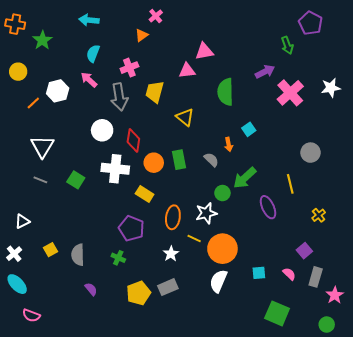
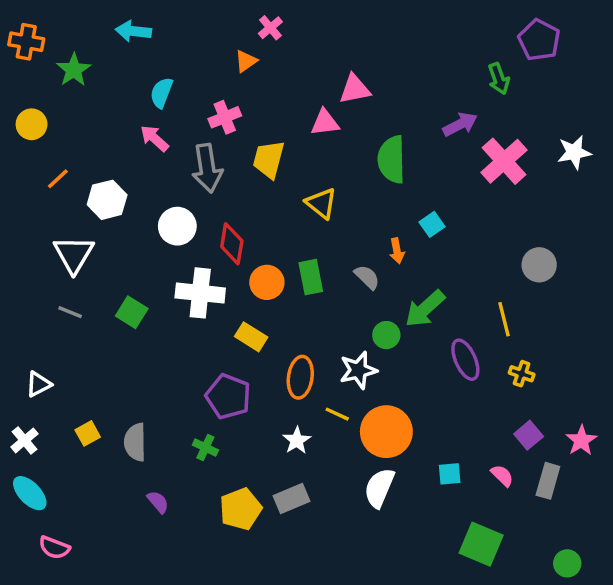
cyan arrow: (89, 20) -> (133, 31), moved
white hexagon: (58, 91) -> (107, 200), moved
yellow cross: (319, 215) -> (522, 374), moved, turned -32
pink star: (335, 295) -> (581, 440), moved

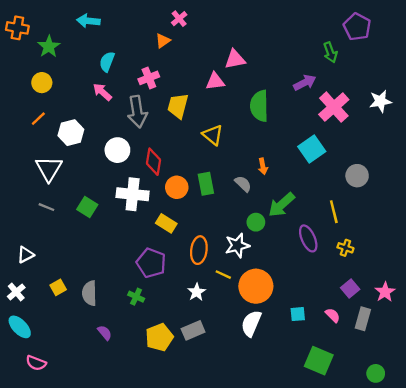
yellow circle: (32, 124) -> (42, 83), moved
cyan square: (432, 224) -> (312, 149), moved, size x1.6

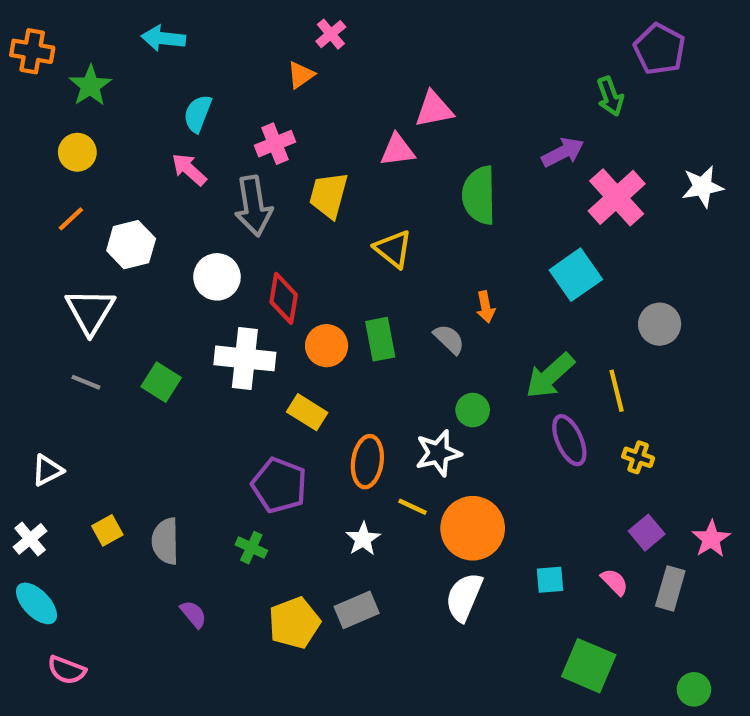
green arrow: (281, 205) -> (550, 376), moved

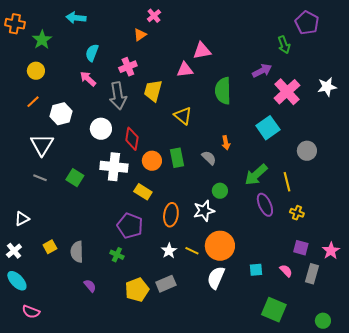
yellow line: (412, 507) -> (192, 251), moved
purple square: (647, 533) -> (301, 248), turned -35

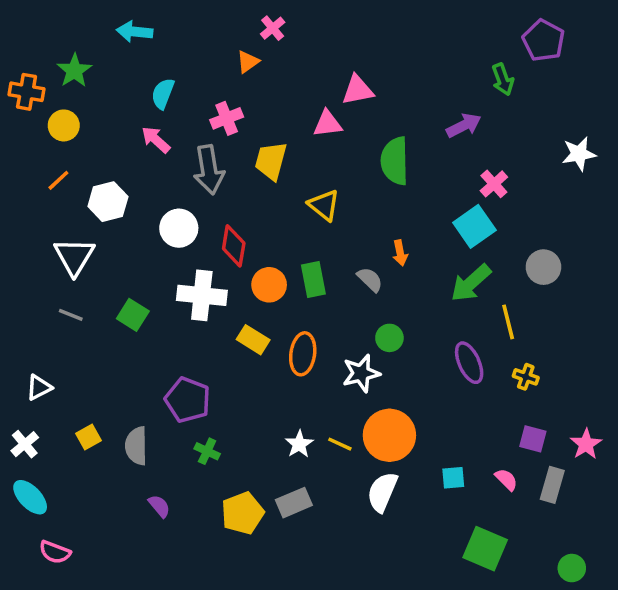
orange cross: (15, 24) -> (27, 92), moved
pink cross: (287, 92) -> (494, 184), moved, size x0.6
green arrow: (256, 175) -> (471, 283), moved
orange ellipse: (171, 215) -> (303, 354), moved
purple pentagon: (130, 226) -> (188, 400), moved

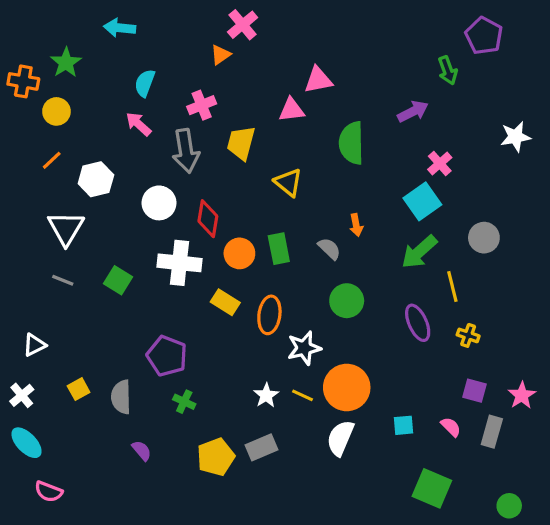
pink cross: (273, 28) -> (243, 25), size x1.4
green circle: (389, 338) -> (347, 301), size x1.4
white star: (361, 373) -> (304, 348), moved

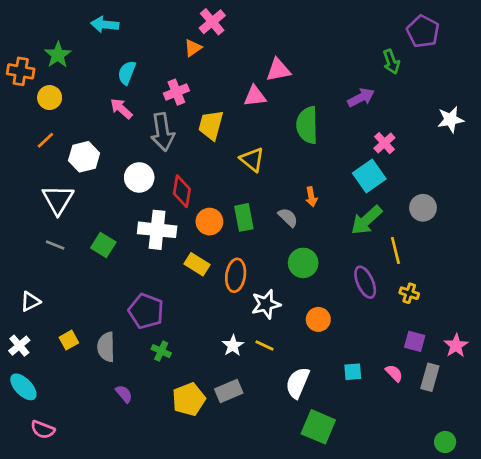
orange circle: (347, 387) -> (318, 319), moved, size x0.6
green square: (432, 488) -> (318, 427), moved

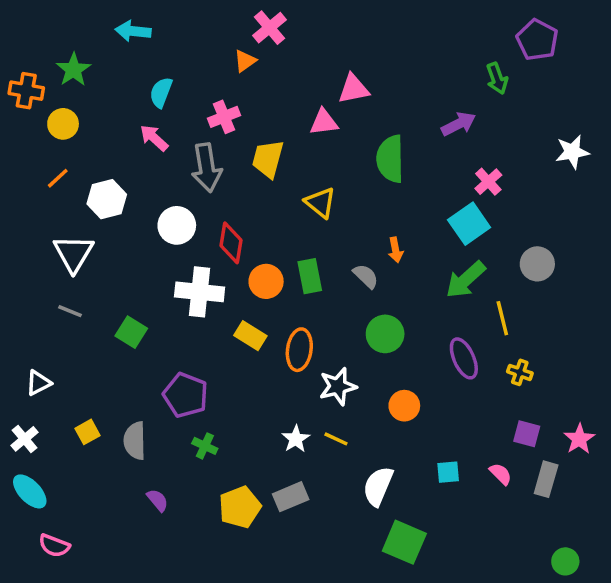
green square: (103, 245) -> (131, 332), moved

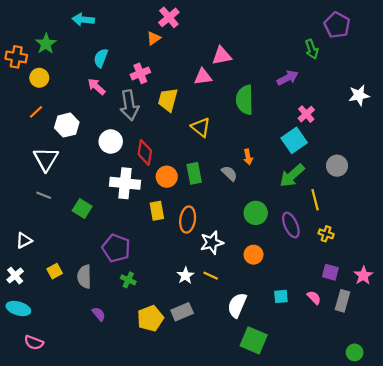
green circle: (385, 334) -> (256, 213), moved
yellow rectangle: (250, 336) -> (157, 211), turned 48
cyan ellipse: (30, 491) -> (18, 308), turned -30

